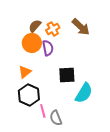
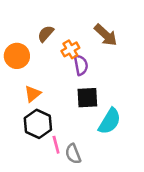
orange cross: (53, 29) -> (70, 49), moved
orange circle: (32, 43) -> (17, 56), moved
purple semicircle: (48, 48) -> (81, 65), moved

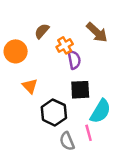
orange triangle: (33, 94) -> (30, 86), turned -35
black hexagon: (38, 124) -> (54, 112), moved
pink line: (56, 145) -> (89, 133), moved

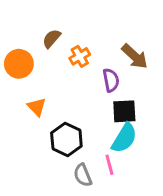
brown arrow: (97, 32) -> (135, 56), moved
purple semicircle: (74, 60) -> (111, 80), moved
black square: (80, 90) -> (124, 111), moved

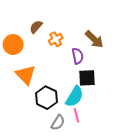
orange triangle: (37, 107) -> (26, 75), size x1.5
cyan semicircle: (124, 138) -> (75, 97), moved
gray semicircle: (83, 175) -> (58, 123), turned -126

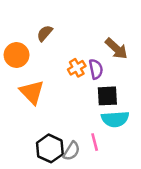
orange cross: (56, 39) -> (77, 68), moved
cyan semicircle: (75, 97) -> (115, 119), moved, turned 55
black hexagon: (46, 98) -> (50, 148), moved

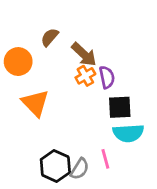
brown arrow: (116, 49) -> (84, 54), moved

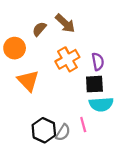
brown arrow: (84, 54) -> (65, 23), moved
orange cross: (85, 76) -> (67, 59), size x1.5
purple semicircle: (107, 77) -> (98, 62), moved

